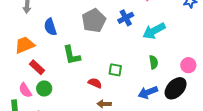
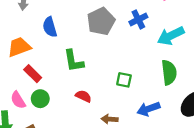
green semicircle: (154, 62) -> (169, 72), size x1.5
red semicircle: (95, 83) -> (83, 96), moved
blue arrow: (148, 92) -> (148, 109), moved

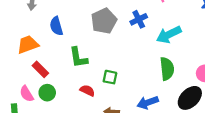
green square: (124, 80) -> (110, 77), moved

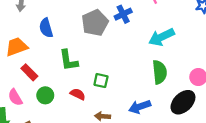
blue cross: (139, 19) -> (123, 14), moved
green circle: (47, 93) -> (45, 95), moved

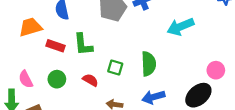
red rectangle: (29, 72) -> (55, 46), moved, turned -30
green semicircle: (160, 72) -> (149, 64), moved

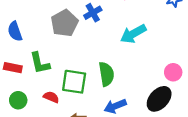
green square: (115, 67) -> (74, 82), size x1.6

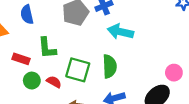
cyan arrow: (133, 34) -> (120, 32), moved, turned 35
red rectangle: (13, 68) -> (21, 59), moved
green circle: (18, 100) -> (32, 81), moved

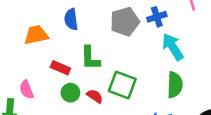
cyan arrow: (120, 32) -> (173, 47), turned 40
green semicircle: (110, 66) -> (175, 85), moved

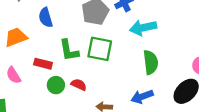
cyan arrow: (173, 47) -> (143, 28), turned -60
green square: (122, 85) -> (100, 49), moved
pink semicircle: (27, 90) -> (13, 75), moved

